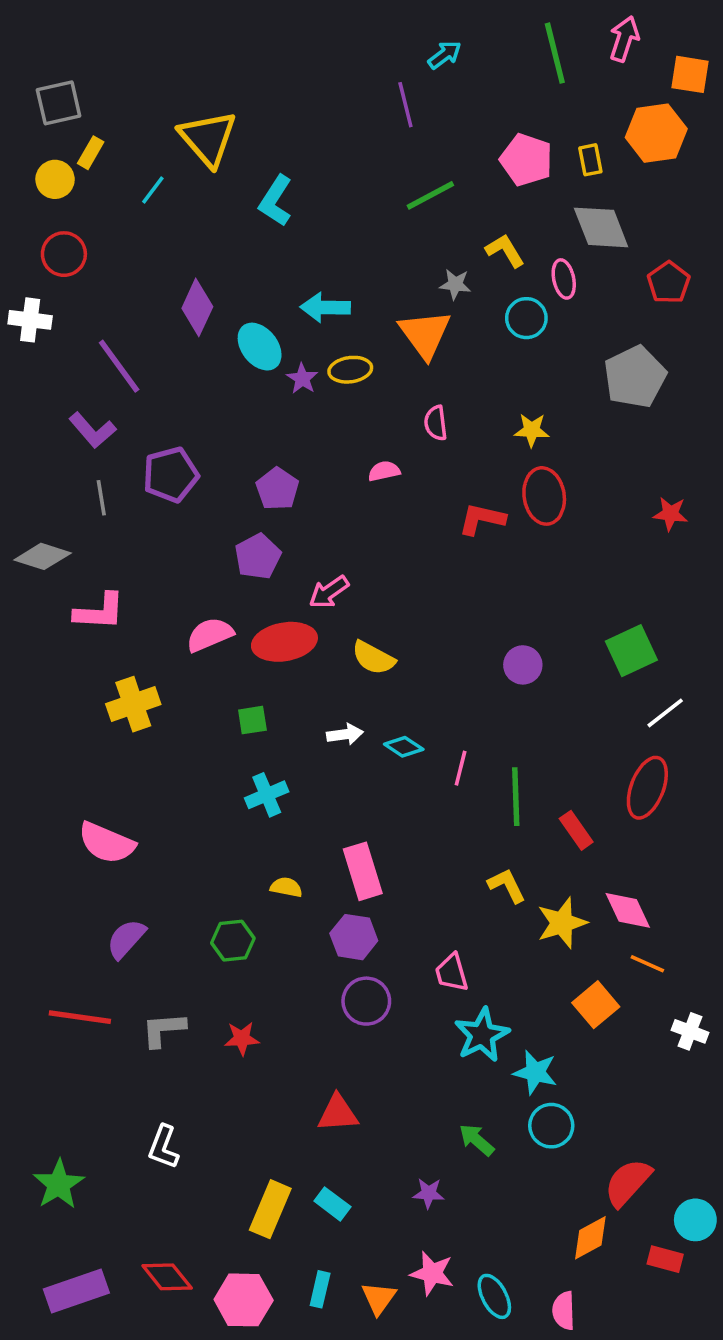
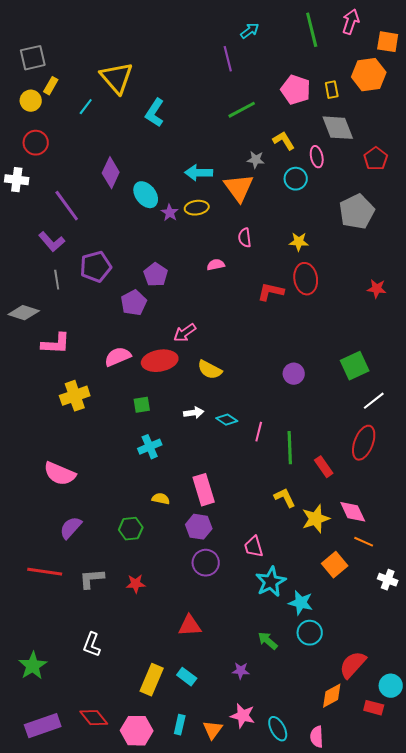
cyan arrow: (325, 307) -> (199, 173), moved
purple pentagon: (258, 556) -> (134, 303), moved

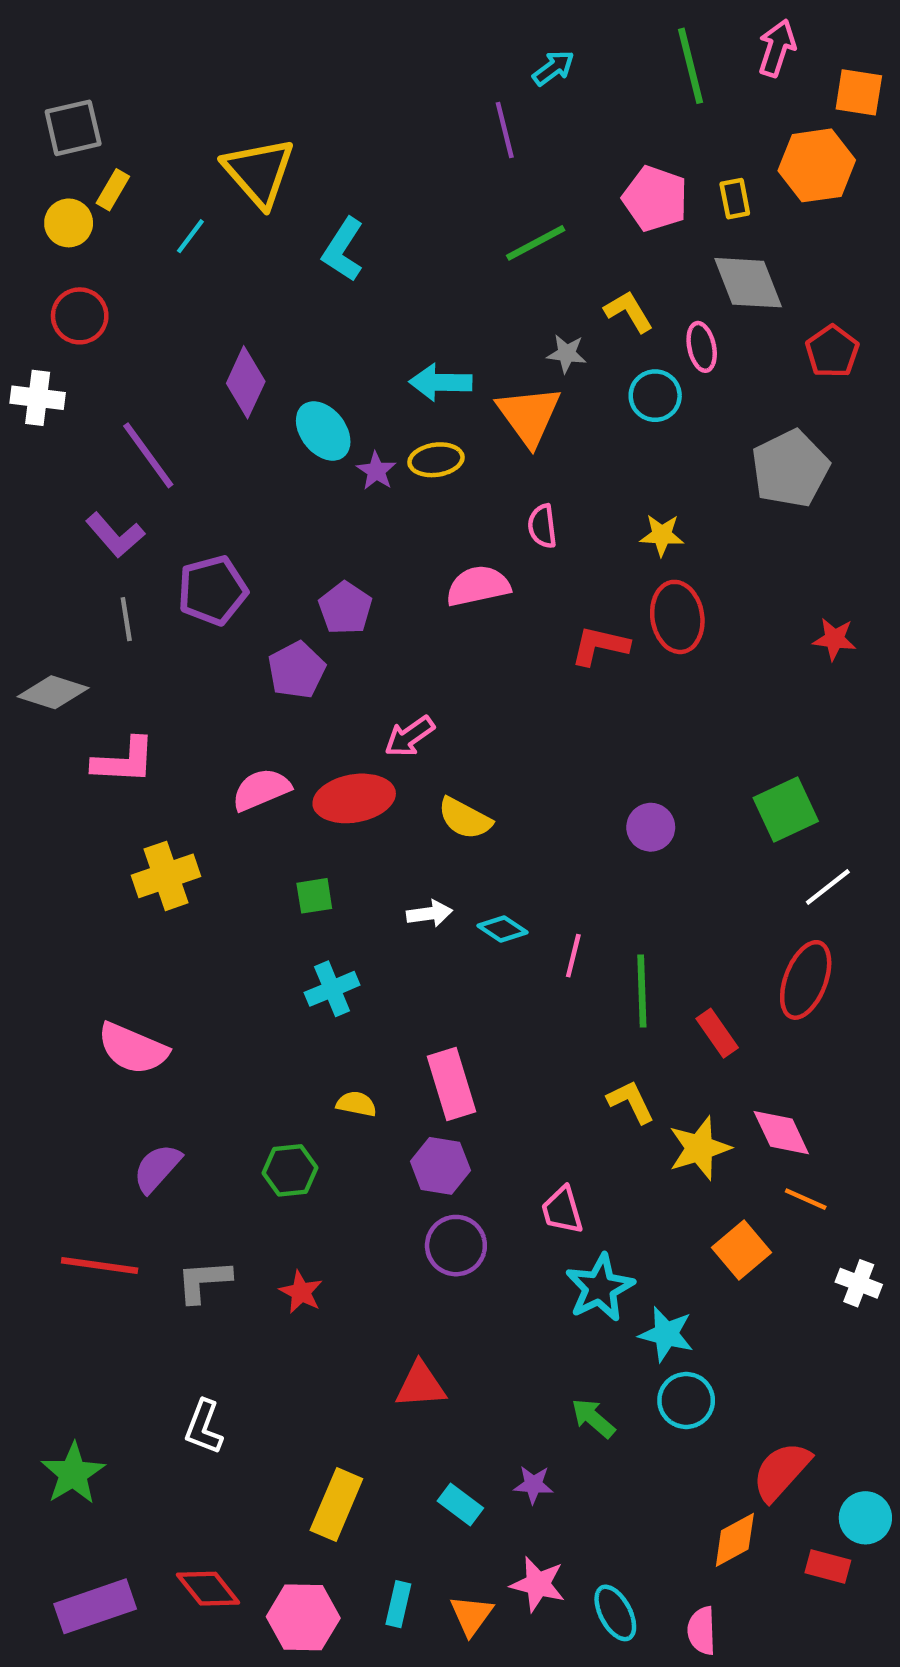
pink semicircle: (216, 265) -> (478, 586), size x1.6
red star: (136, 584) -> (301, 1292), turned 30
cyan rectangle: (187, 677) -> (460, 1505), moved

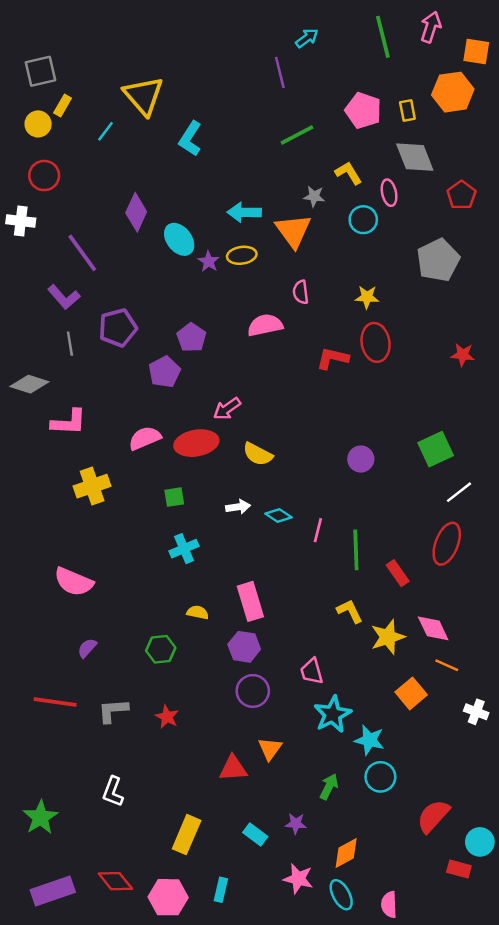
purple semicircle: (157, 1168) -> (87, 648), size x0.7
green arrow: (593, 1418) -> (329, 787), turned 75
orange diamond: (735, 1540) -> (346, 853), moved
orange triangle: (471, 1615) -> (270, 749), moved

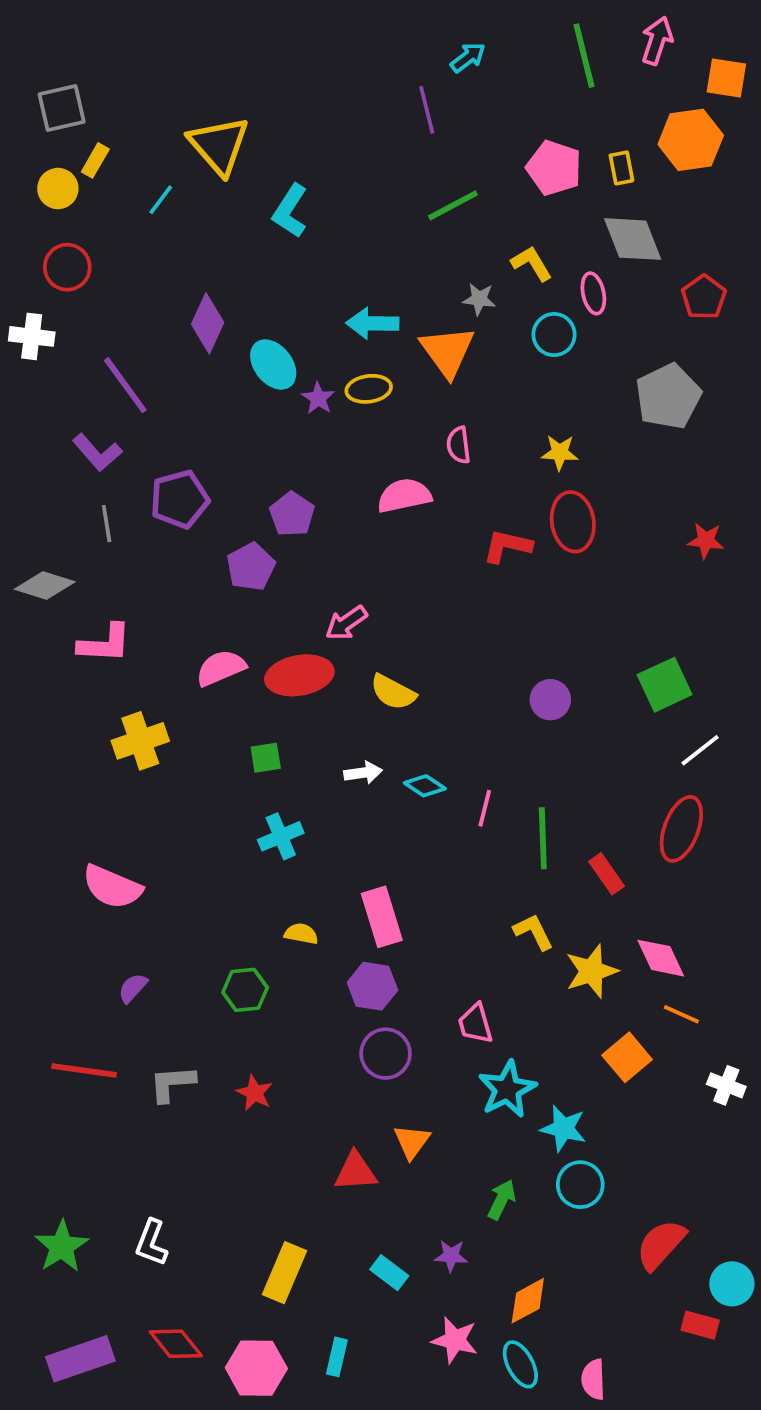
white L-shape: (113, 792) -> (151, 1243), moved

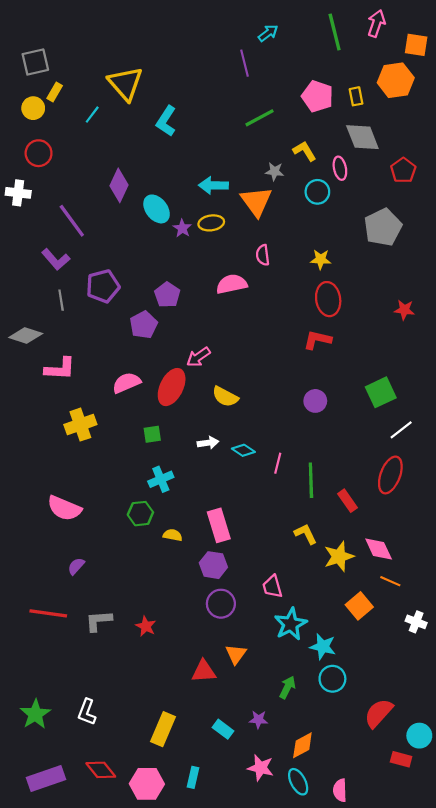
red L-shape: (507, 546) -> (317, 340), moved
red ellipse: (299, 675) -> (172, 387), turned -54
green hexagon: (245, 990) -> (140, 514), moved

